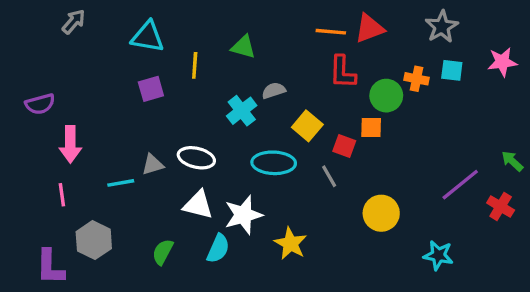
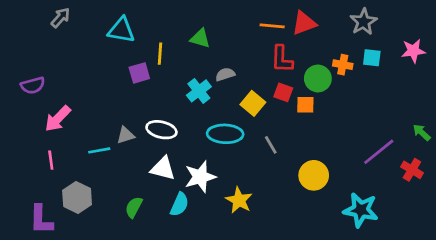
purple square: (151, 89) -> (139, 73), moved
pink arrow: (70, 144) -> (58, 119), turned 44
red square: (344, 146) -> (283, 92), moved
cyan star: (438, 255) -> (361, 210), size x1.4

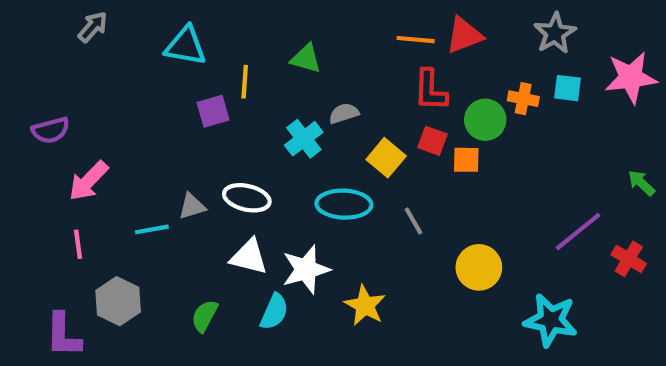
pink star: (413, 51) -> (631, 78), size x1.4
green arrow: (422, 132) -> (641, 183), moved

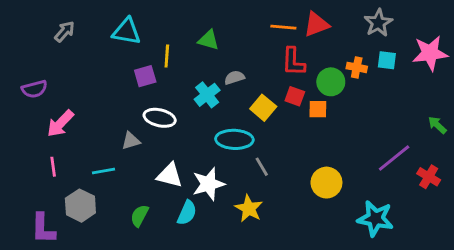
gray arrow: (93, 27) -> (65, 31), moved
white ellipse: (247, 198) -> (160, 118), moved
gray line: (413, 221) -> (262, 167), moved
cyan line: (152, 229) -> (103, 171), moved

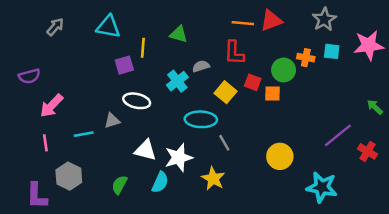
red L-shape: (293, 62) -> (234, 53), moved
cyan line: (103, 171) -> (84, 134), moved

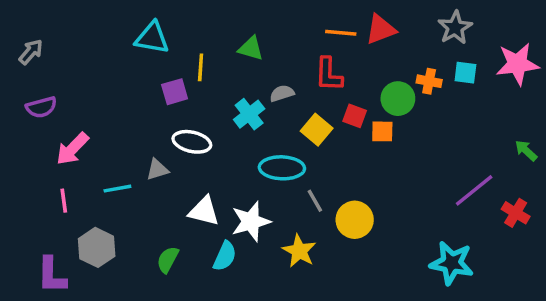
gray arrow: (55, 27) -> (31, 52), moved
yellow circle: (280, 156) -> (355, 220), moved

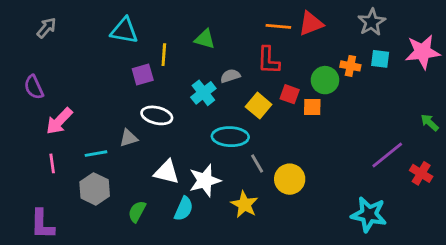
gray arrow: (31, 52) -> (47, 28), moved
purple semicircle: (41, 107) -> (34, 87), turned 80
gray hexagon: (97, 247) -> (95, 189), moved

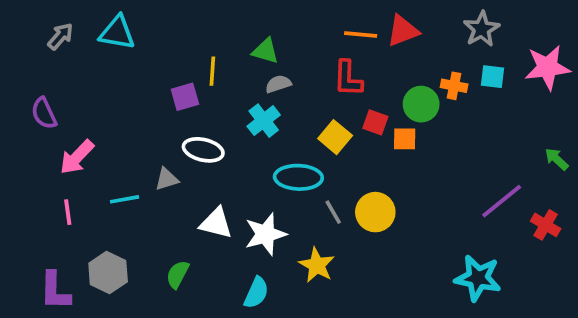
cyan triangle: (124, 31) -> (117, 33), moved
gray semicircle: (230, 76) -> (278, 84), moved
yellow circle: (290, 179) -> (375, 212), moved
gray hexagon: (95, 189) -> (108, 273), moved
cyan semicircle: (184, 209) -> (256, 293), moved

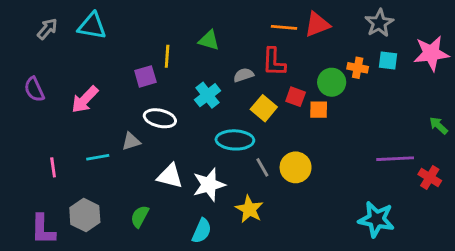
gray semicircle: (278, 84) -> (244, 75), moved
pink arrow: (77, 157) -> (85, 100), moved
purple line: (502, 201) -> (395, 159), turned 36

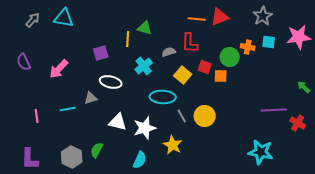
yellow line: (167, 56) -> (128, 39), moved
gray hexagon: (85, 215) -> (72, 157), moved

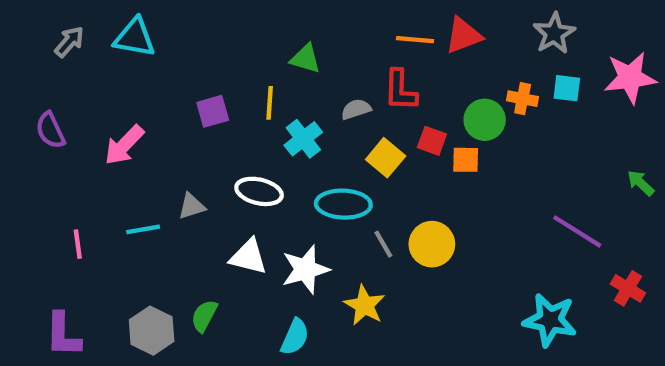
yellow line: (128, 39) -> (270, 103), moved
white ellipse: (111, 82) -> (259, 191), moved
purple line: (274, 110) -> (577, 231), turned 35
red cross: (298, 123) -> (628, 288), moved

